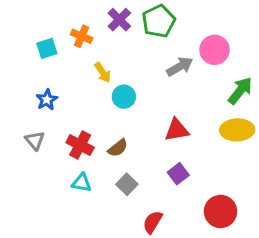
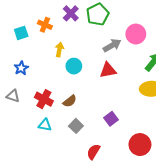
yellow arrow: (103, 73) -> (59, 50), turned -136
red triangle: (177, 130) -> (108, 70), moved
gray triangle: (35, 140) -> (13, 96), turned -32

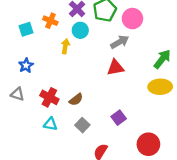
pink circle: (136, 34) -> (132, 19), moved
cyan circle: (74, 66) -> (80, 30), moved

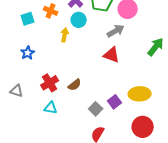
red triangle: (115, 68) -> (112, 55), turned 30
yellow ellipse: (160, 87) -> (140, 94), moved
gray triangle: (17, 94) -> (17, 91), moved
red cross: (49, 97) -> (50, 83), turned 30
gray square: (82, 125) -> (96, 109), moved

